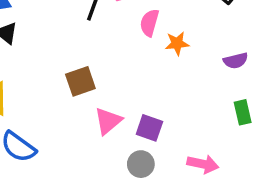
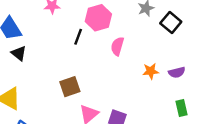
orange star: (177, 43) -> (151, 71), moved

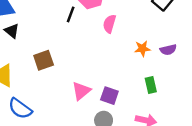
brown square: (70, 87) -> (44, 60), moved
green rectangle: (182, 108) -> (151, 85), moved

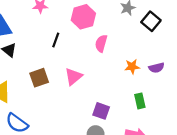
black line: (71, 14) -> (56, 40), moved
pink triangle: (81, 91) -> (73, 77), moved

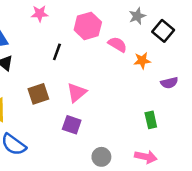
pink semicircle: (101, 43) -> (117, 44), moved, turned 105
orange star: (132, 67) -> (142, 61), moved
purple square: (101, 111) -> (72, 125), moved

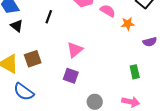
black line: (57, 52) -> (49, 17), moved
brown square: (38, 94) -> (33, 59), moved

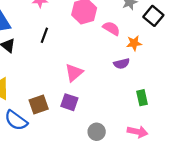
purple semicircle: (150, 42) -> (122, 64), moved
brown square: (33, 59) -> (39, 104), moved

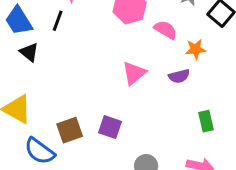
black line: (44, 35) -> (58, 21), moved
pink triangle: (74, 73) -> (134, 73), moved

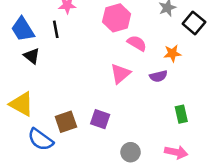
black line: (58, 21) -> (56, 29), turned -30
pink semicircle: (166, 30) -> (137, 43), moved

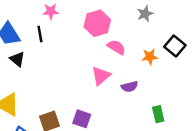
black square: (194, 23) -> (175, 46), moved
purple semicircle: (158, 76) -> (130, 87), moved

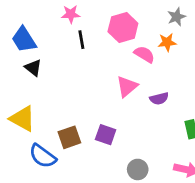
black line: (40, 34) -> (81, 40), moved
orange star: (150, 57) -> (167, 42), moved

